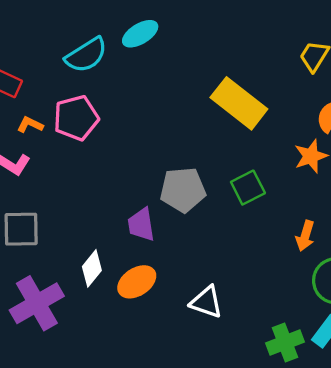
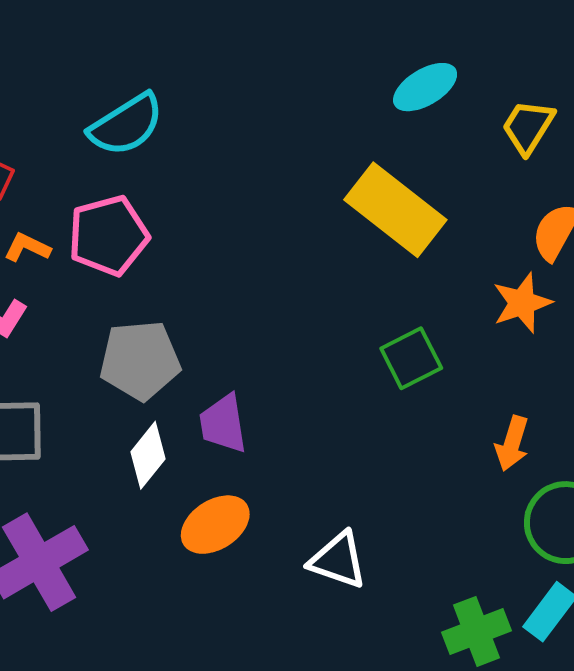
cyan ellipse: (140, 34) -> (425, 87), moved
gray pentagon: (183, 190) -> (140, 360), moved
white diamond: (92, 268) -> (148, 455), moved

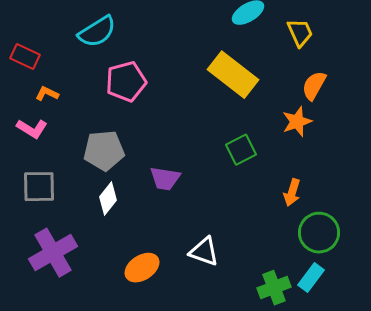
yellow trapezoid: (528, 127) -> (300, 33), turned 124
pink pentagon: (108, 236) -> (126, 82), moved
purple trapezoid: (223, 424) -> (165, 179), moved, turned -72
orange ellipse: (215, 525) -> (142, 268), moved

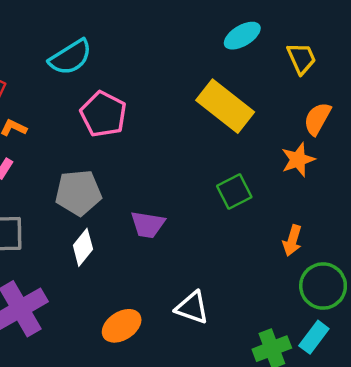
pink pentagon: (126, 82) -> (103, 114), turned -30

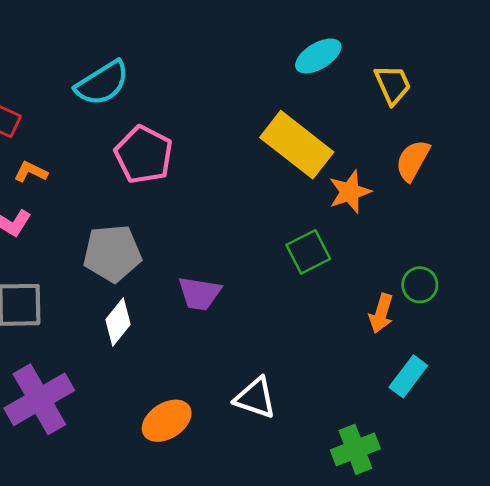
orange star: (298, 160) -> (350, 192), moved
green circle: (323, 286) -> (420, 285), moved, size x0.6
cyan rectangle: (314, 337) -> (408, 376), moved

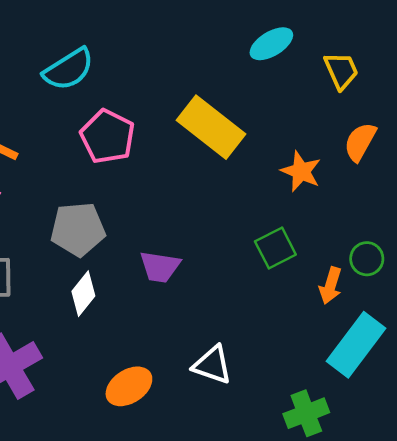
yellow rectangle: (297, 145) -> (211, 127), moved
orange star: (350, 192) -> (301, 171), turned -30
green square: (308, 252) -> (275, 248), moved
cyan rectangle: (408, 376) -> (356, 345), size x1.6

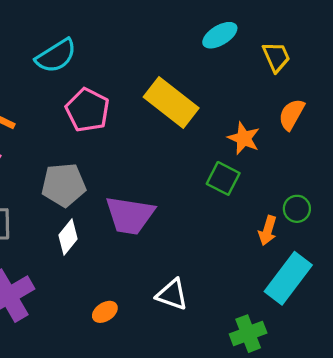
green square: (275, 248) -> (223, 178), moved, turned -36
purple trapezoid: (160, 267) -> (130, 215), size x1.5
orange ellipse: (129, 386) -> (105, 312), size x0.7

